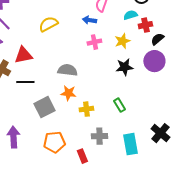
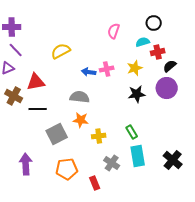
blue arrow: (89, 20) -> (89, 72), moved
gray cross: (99, 136) -> (112, 163), turned 35
cyan rectangle: (130, 144) -> (138, 156), moved

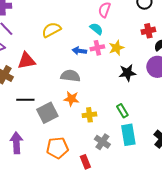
cyan semicircle: (143, 42) -> (96, 29), moved, turned 56
yellow star: (135, 68) -> (116, 48), moved
black line: (38, 109) -> (25, 100), moved

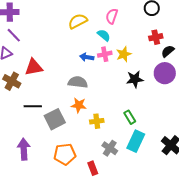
yellow semicircle: (51, 30) -> (78, 21), moved
cyan rectangle: (128, 135) -> (136, 141), turned 35

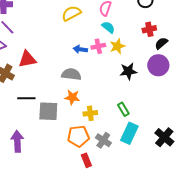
cyan semicircle: (104, 35) -> (108, 27), moved
gray square: (55, 119) -> (48, 111), turned 30
orange pentagon: (65, 154) -> (78, 136), moved

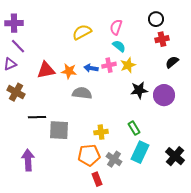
red cross: (149, 29) -> (162, 39), moved
red triangle: (27, 59) -> (46, 70), moved
purple circle: (158, 65) -> (164, 95), moved
orange star: (72, 97) -> (69, 71), moved

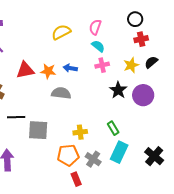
pink cross: (109, 65) -> (102, 65), moved
yellow star: (128, 65) -> (131, 65), moved
black star: (139, 90) -> (118, 90), turned -30

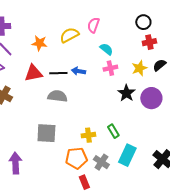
pink semicircle: (95, 27) -> (93, 25), moved
orange star: (48, 71) -> (39, 43), moved
gray semicircle: (61, 93) -> (57, 96), moved
black line: (16, 117) -> (58, 73), moved
green rectangle: (113, 128) -> (113, 131), moved

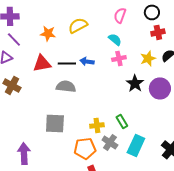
pink semicircle: (93, 25) -> (120, 15), moved
gray cross: (101, 162) -> (110, 142), moved

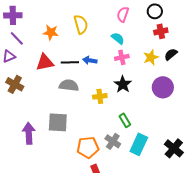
yellow semicircle: (78, 25) -> (81, 24), turned 102
black star: (135, 83) -> (123, 84), moved
yellow cross: (97, 125) -> (100, 96), moved
purple arrow: (24, 153) -> (29, 133), moved

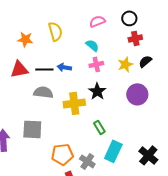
pink semicircle: (123, 14) -> (97, 21), turned 49
yellow cross: (100, 96) -> (74, 103), size x1.5
gray cross: (113, 141) -> (87, 161), moved

